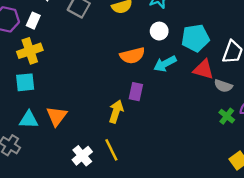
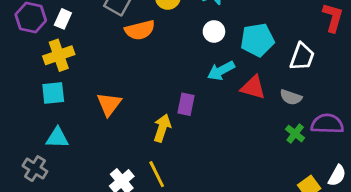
orange semicircle: (132, 56) -> (140, 30), moved
red triangle: (203, 69) -> (253, 87), moved
orange triangle: (57, 116) -> (109, 104), moved

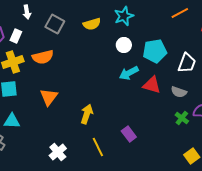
orange semicircle: (140, 30) -> (43, 57), moved
purple rectangle: (186, 104) -> (129, 134), moved, turned -49
yellow line: (157, 174) -> (98, 147), moved

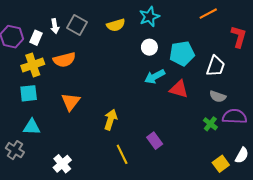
white arrow: (27, 12) -> (55, 26), moved
gray semicircle: (179, 92) -> (218, 97), moved
white cross: (58, 152) -> (62, 164), moved

